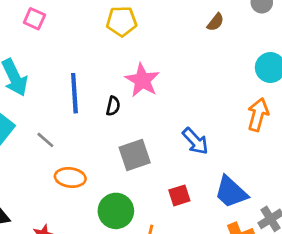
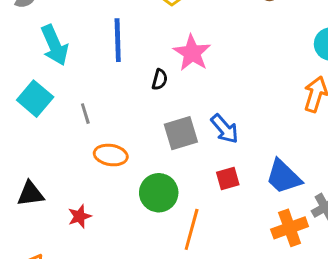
blue line: (74, 93) -> (118, 40), moved
gray line: (45, 140) -> (85, 114), turned 30
blue arrow: (195, 141) -> (225, 129), moved

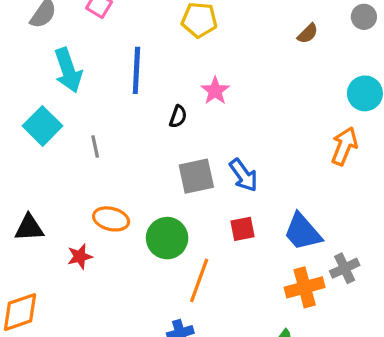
pink star: (192, 53) -> (215, 91), size x0.7
orange ellipse: (111, 155) -> (111, 219), moved

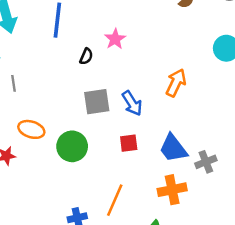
gray line: (95, 146) -> (13, 83), moved
orange arrow: (344, 146) -> (176, 83), moved
gray cross: (345, 268) -> (206, 162), moved
orange line: (199, 280) -> (115, 200), moved

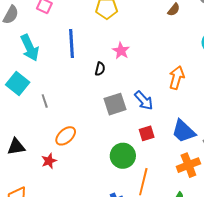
orange ellipse: (31, 129) -> (66, 136), turned -50
green circle: (72, 146) -> (123, 156), moved

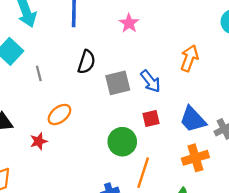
black semicircle: (100, 69) -> (86, 62), moved, size x1.5

